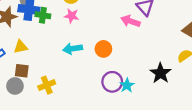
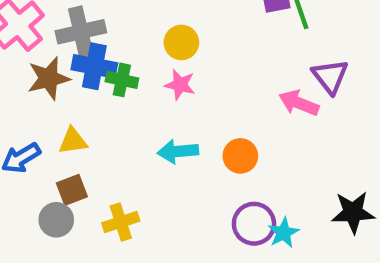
brown square: (22, 71) -> (72, 190), turned -32
black star: (160, 73) -> (353, 212), turned 30

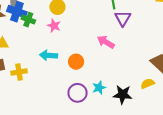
purple triangle: (330, 76) -> (123, 18), moved
yellow cross: (121, 222) -> (19, 72), moved
cyan star: (283, 233) -> (99, 88), moved

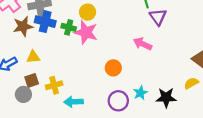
green cross: (28, 20) -> (69, 27), moved
pink star: (54, 26) -> (86, 32), size x1.6
cyan arrow: (48, 55) -> (74, 102), moved

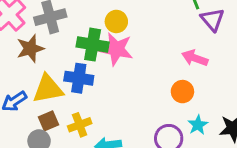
blue cross: (45, 22) -> (79, 78), moved
green cross: (69, 27) -> (93, 45), size x1.5
yellow triangle: (33, 57) -> (48, 89), size x1.6
orange circle: (113, 68) -> (182, 92), moved

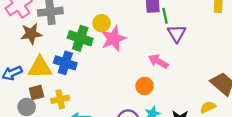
pink star: (116, 49) -> (113, 39), moved, turned 30

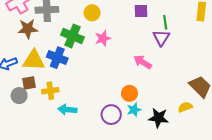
green line: (165, 16) -> (165, 22), moved
yellow circle: (102, 23) -> (92, 13), moved
pink star: (113, 39) -> (103, 38), size x0.7
orange circle: (145, 86) -> (129, 93), moved

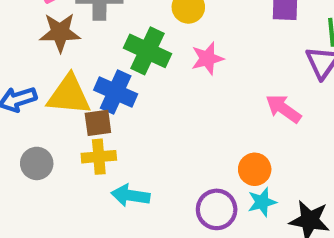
brown square: (29, 83) -> (98, 123), moved

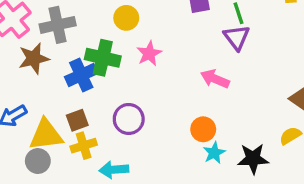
blue cross: (116, 92) -> (81, 75), moved, turned -36
yellow triangle: (69, 95) -> (46, 135), moved
purple circle: (217, 209) -> (129, 119), moved

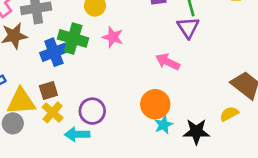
pink star: (149, 54) -> (113, 37), turned -30
purple circle: (129, 119) -> (92, 111), moved
orange circle: (203, 129) -> (155, 104), size x1.4
yellow cross: (84, 146) -> (53, 112), turned -35

